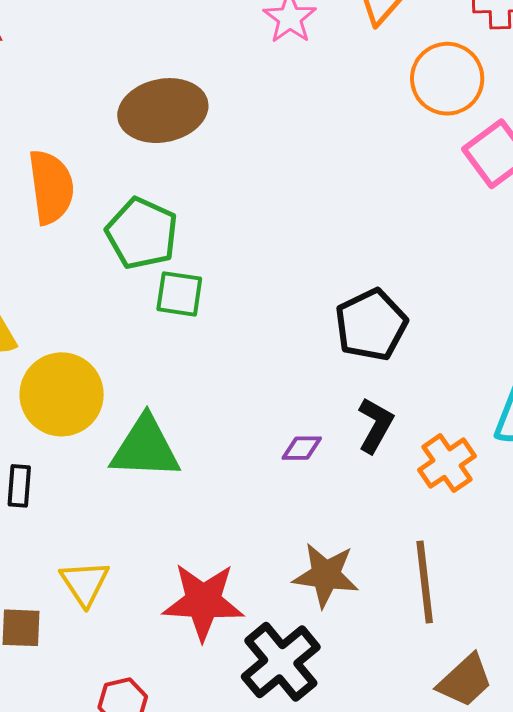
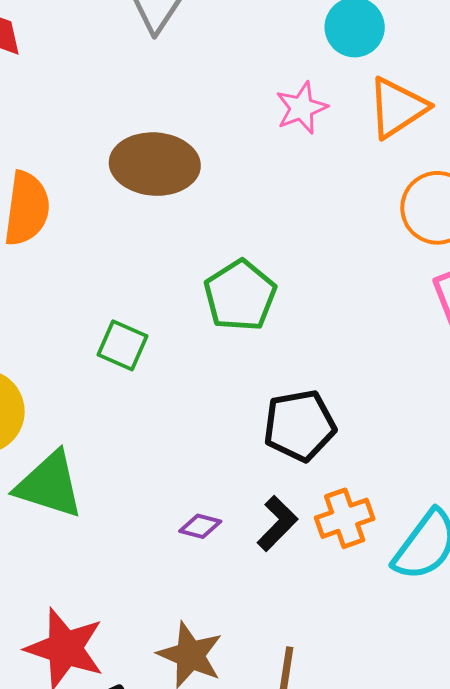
green pentagon: (142, 233) -> (240, 295), moved
orange cross: (447, 463) -> (345, 518), moved

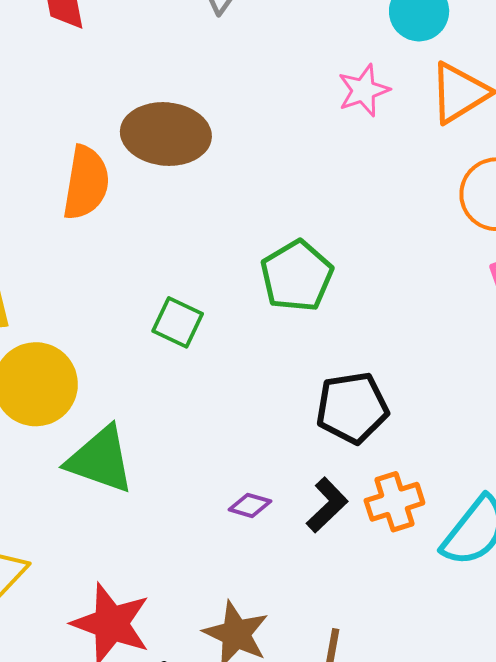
brown ellipse: (155, 164) -> (166, 134), moved

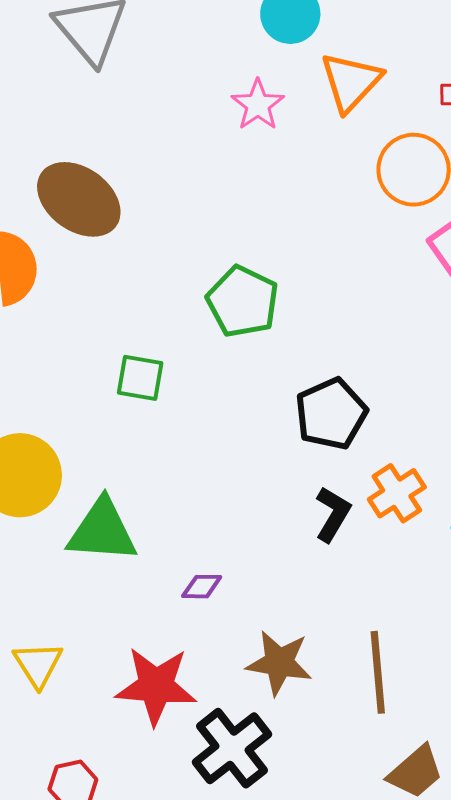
brown ellipse: (166, 134) -> (79, 199), turned 46
purple diamond: (250, 505) -> (202, 587), moved

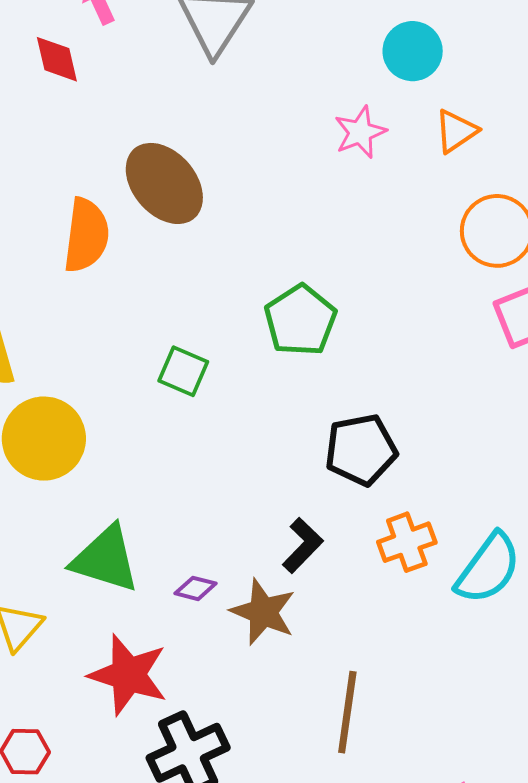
orange triangle: (351, 82) -> (456, 131), size x0.7
black L-shape: (333, 514) -> (303, 545), moved
green triangle: (102, 531) -> (105, 559), moved
brown star: (279, 663) -> (263, 612), moved

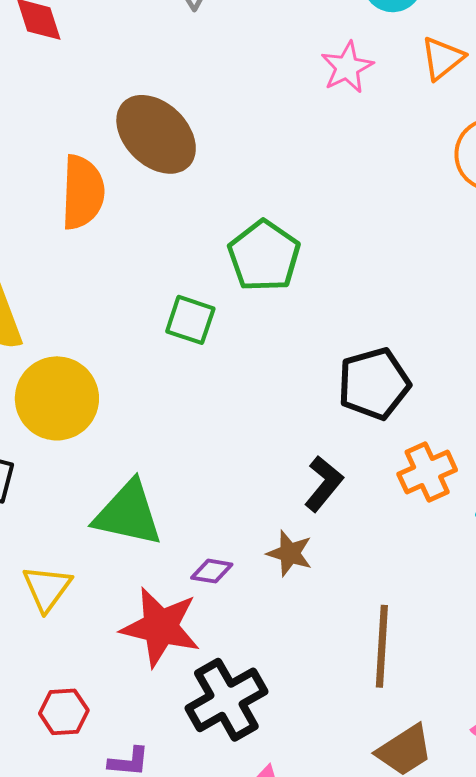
green pentagon: (300, 320) -> (264, 256), moved
purple diamond: (195, 588) -> (212, 571), moved
brown star: (263, 612) -> (290, 553), size x0.7

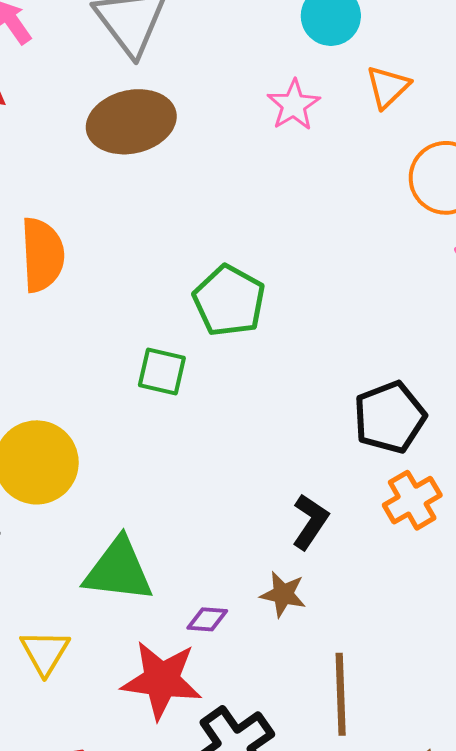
brown ellipse: (156, 134) -> (131, 122), moved, turned -52
black pentagon: (374, 384) -> (390, 417), moved
brown line: (382, 646) -> (341, 694), moved

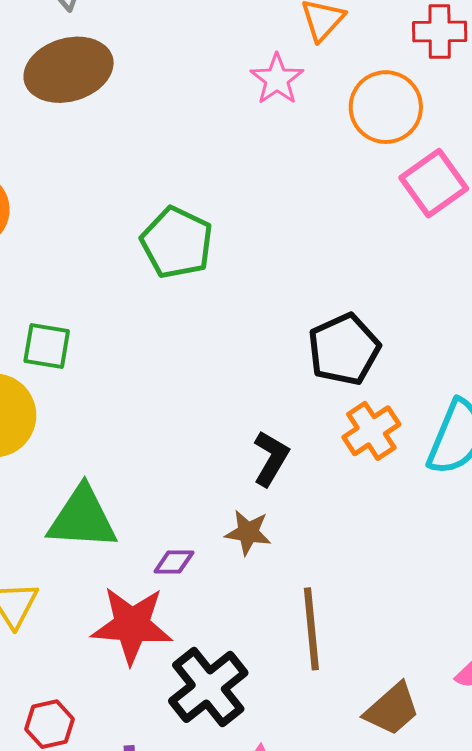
pink star: (294, 105) -> (277, 79), moved
green square: (162, 372) -> (47, 346), moved

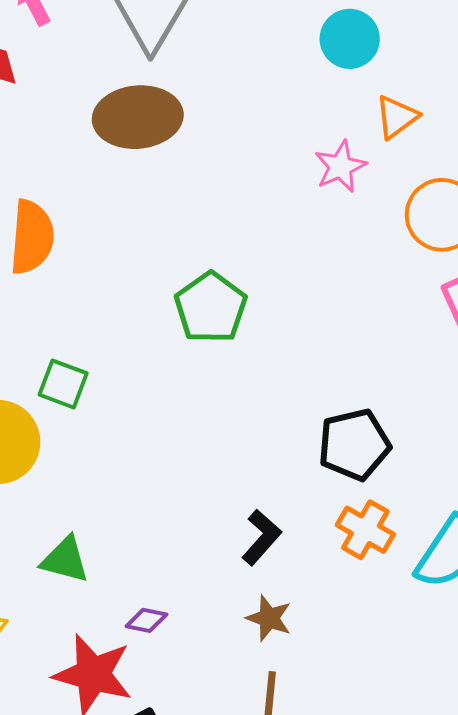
orange cross: (371, 431) -> (365, 530), turned -38
green triangle: (82, 518) -> (65, 560), size x0.7
brown star: (248, 532) -> (269, 618), moved

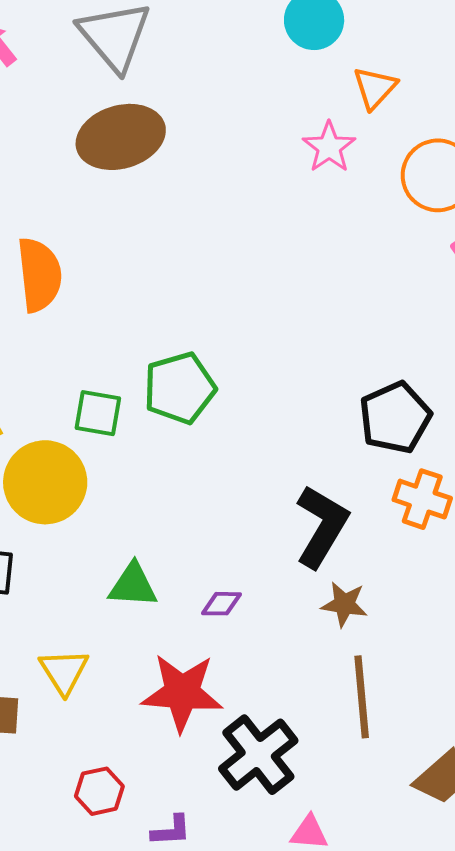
green pentagon: (211, 308) -> (180, 388), moved, turned 30
black L-shape: (261, 537) -> (322, 526), size x1.5
purple diamond: (146, 620) -> (222, 604), moved

